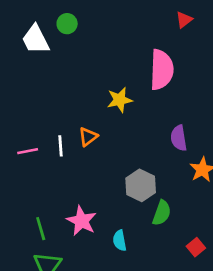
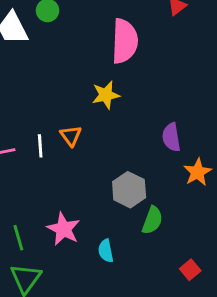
pink semicircle: (162, 70) -> (125, 41), moved
orange triangle: (88, 137) -> (71, 136), turned -30
red square: (196, 247) -> (190, 270), moved

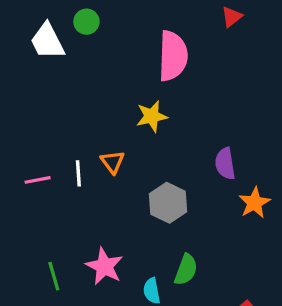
gray hexagon: (129, 190) -> (168, 203), moved
green semicircle: (152, 220) -> (186, 270), moved

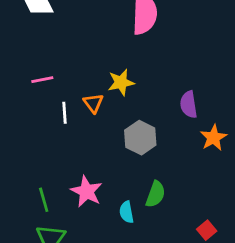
yellow star: (152, 116) -> (121, 82), moved
pink line: (38, 180) -> (42, 80), moved

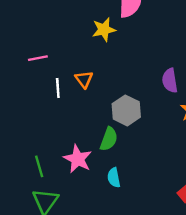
yellow star: (121, 82) -> (104, 30), moved
green semicircle: (155, 194) -> (109, 139), moved

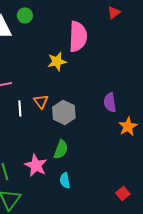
gray hexagon: (126, 110) -> (64, 112), moved

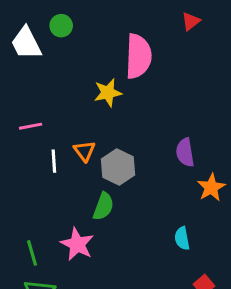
green semicircle: (61, 149) -> (103, 206), moved
cyan semicircle: (65, 180) -> (182, 238), moved

